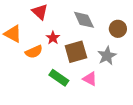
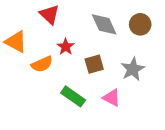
brown circle: (118, 29) -> (140, 24), moved
brown square: (76, 52) -> (94, 64), size x0.7

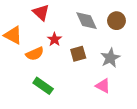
green rectangle: (73, 96) -> (43, 86), moved
pink triangle: (112, 98) -> (103, 86), moved

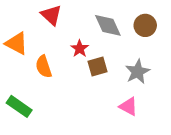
red star: (54, 39) -> (80, 49), moved
orange semicircle: (35, 54) -> (44, 67), turned 96
green rectangle: (43, 86) -> (19, 106), moved

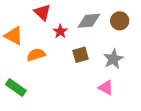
gray diamond: (108, 25) -> (89, 21), turned -70
red star: (80, 49) -> (60, 31), moved
orange semicircle: (44, 67) -> (36, 55), turned 90

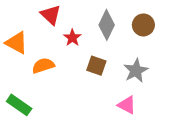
gray diamond: (89, 21) -> (107, 25), turned -60
brown square: (80, 55) -> (96, 66), turned 35

